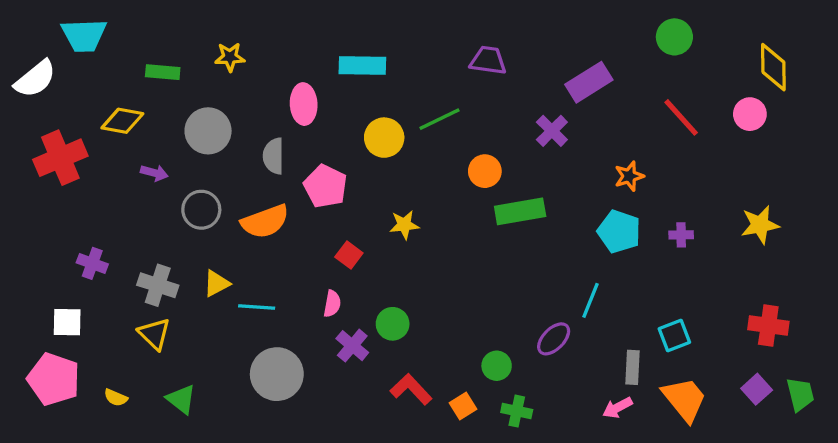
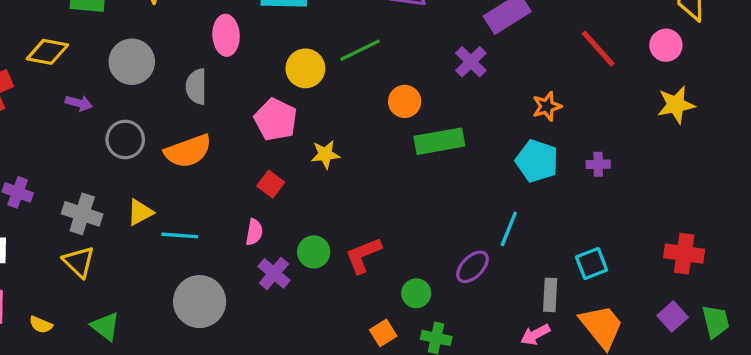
pink pentagon: (325, 186) -> (276, 120), moved
yellow star: (760, 225) -> (676, 105), moved
red L-shape: (411, 389) -> (363, 255), moved, turned -69

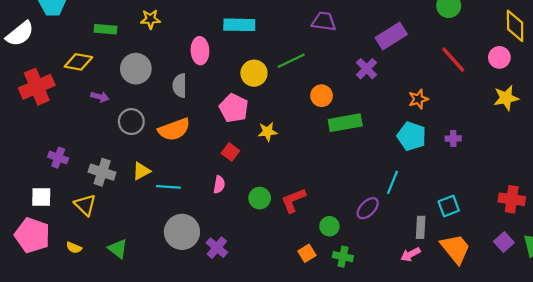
yellow triangle: (79, 262) -> (85, 205), moved
purple cross: (274, 273) -> (217, 248), moved

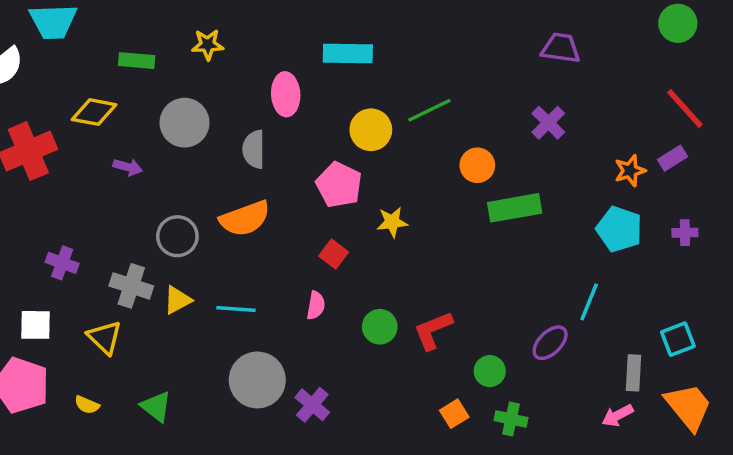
purple trapezoid: (324, 21) -> (561, 48), moved
purple rectangle: (391, 36) -> (673, 158), moved, size x0.6
gray circle: (131, 122) -> (177, 236), moved
yellow triangle: (141, 171) -> (177, 300), moved

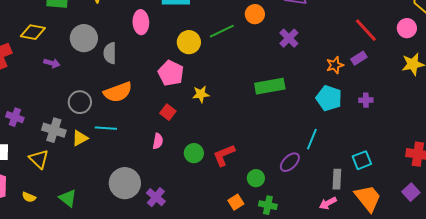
gray semicircle: (254, 149) -> (110, 53), moved
orange circle: (477, 165) -> (255, 14), moved
cyan line: (236, 309) -> (106, 128), moved

